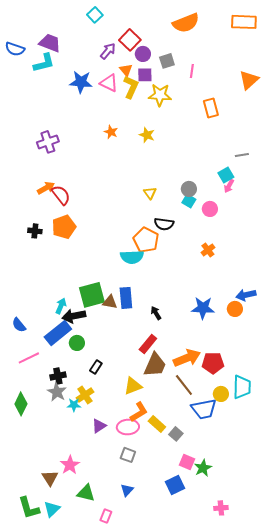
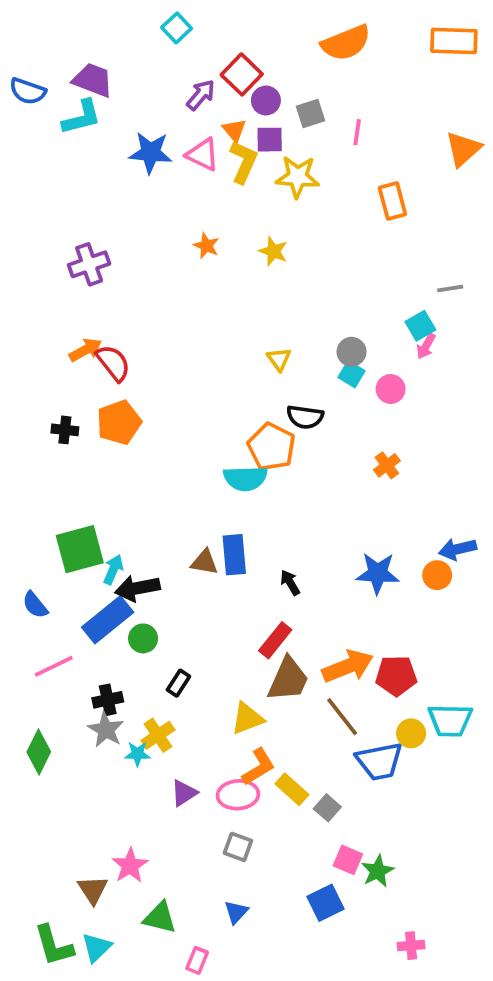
green square: (92, 295) -> (80, 549), moved
cyan trapezoid: (242, 387) -> (450, 720), turned 90

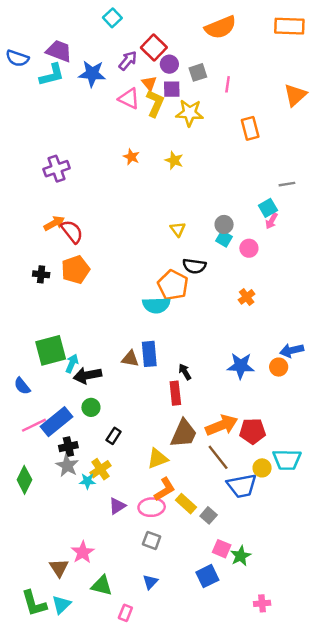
blue star: (150, 153) -> (92, 74), moved
blue rectangle: (108, 620) -> (57, 422), moved
red rectangle: (275, 640) -> (175, 393), moved, turned -45

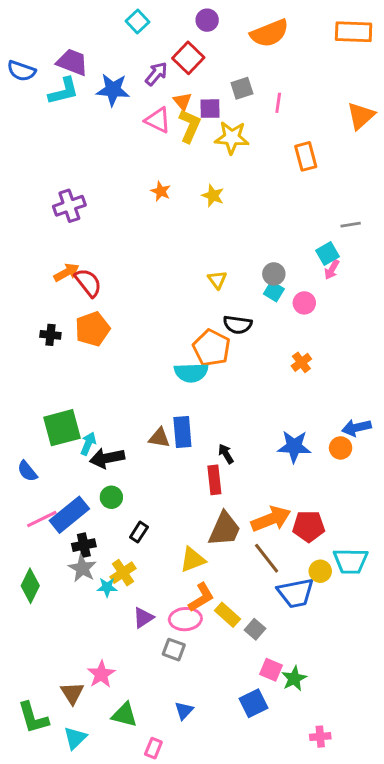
purple circle: (169, 64) -> (207, 20), moved
gray square: (152, 540) -> (174, 650), moved
green L-shape: (34, 603) -> (33, 718), moved

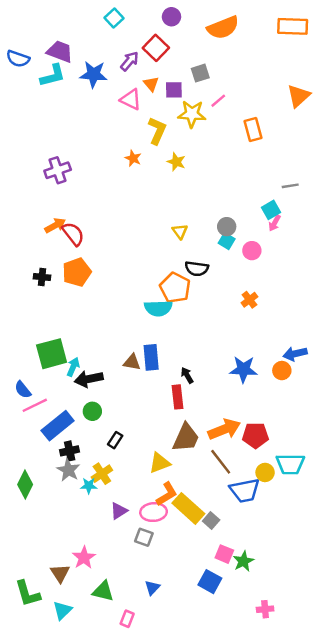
pink line: (278, 103) -> (218, 101), moved, turned 42
yellow L-shape: (190, 126) -> (157, 131), moved
pink line: (42, 519) -> (35, 405), moved
yellow rectangle: (227, 615) -> (188, 508), size x1.5
blue square: (254, 703) -> (210, 582), turned -35

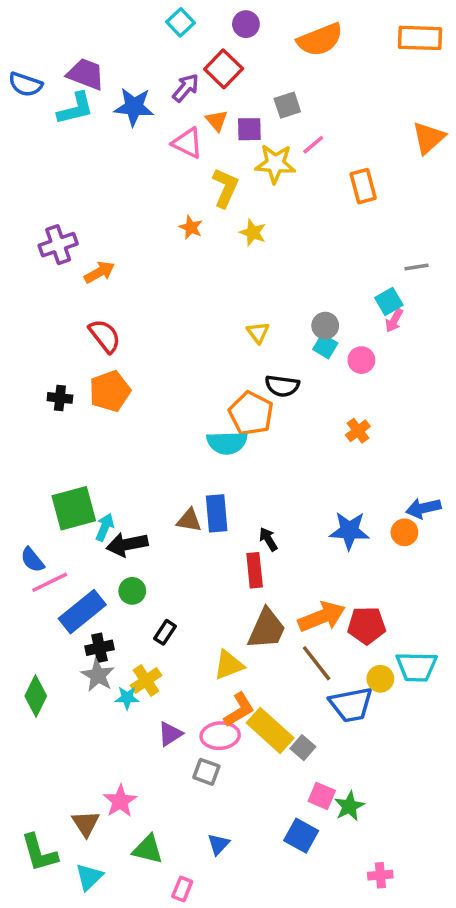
cyan square: (114, 18) -> (180, 22), moved
purple cross: (58, 170) -> (58, 245), moved
orange arrow: (55, 225) -> (100, 272), moved

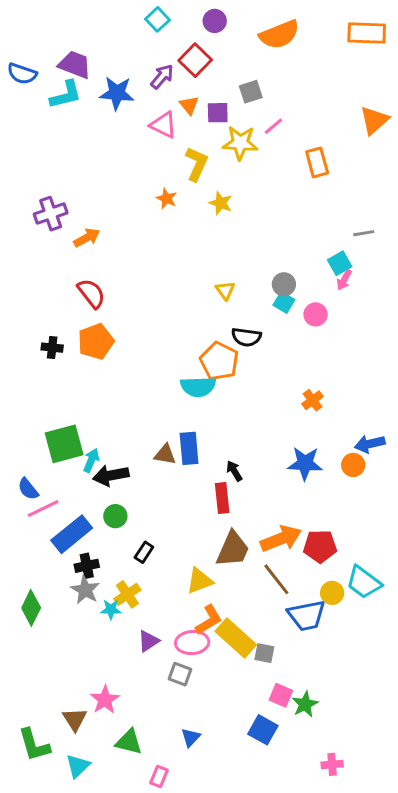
orange cross: (358, 431) -> (313, 400), moved
cyan trapezoid: (417, 667) -> (364, 582), turned 36
gray square: (303, 748) -> (264, 653), turned -30

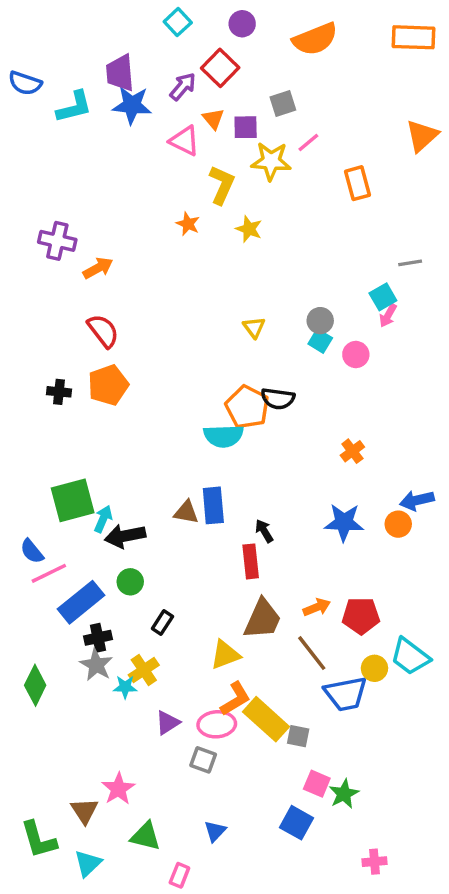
purple trapezoid: (75, 65) -> (120, 73), moved, turned -116
purple cross: (51, 214) -> (57, 241), turned 32
black semicircle: (246, 337) -> (278, 399), moved
orange arrow: (281, 539) -> (317, 607), size x0.6

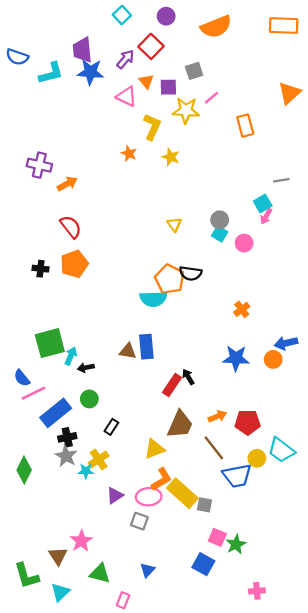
black arrow: (264, 531) -> (188, 377), moved
black arrow: (125, 536) -> (86, 368), size x0.6
red rectangle: (251, 561) -> (172, 385), turned 40

